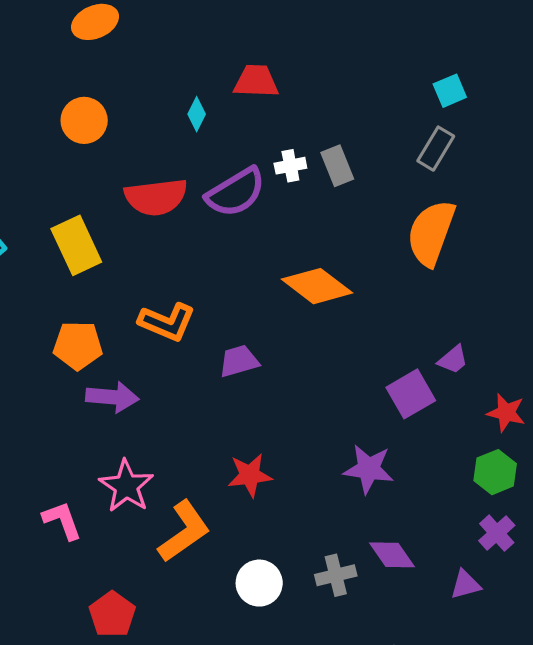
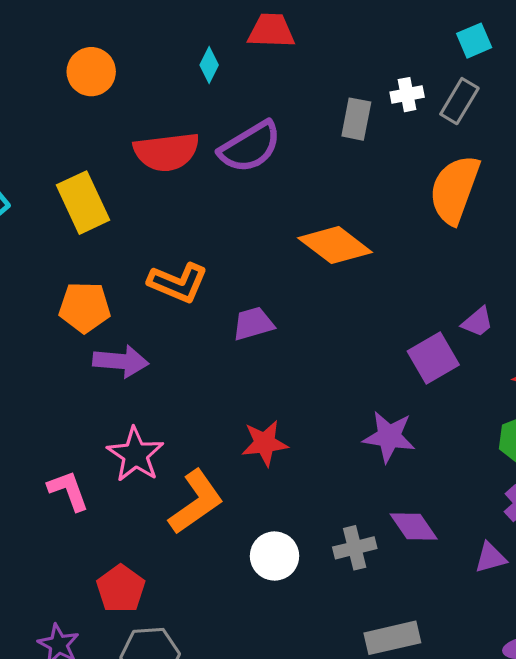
white cross: (290, 166) -> (407, 95), moved
gray rectangle: (337, 166) -> (356, 119), turned 33

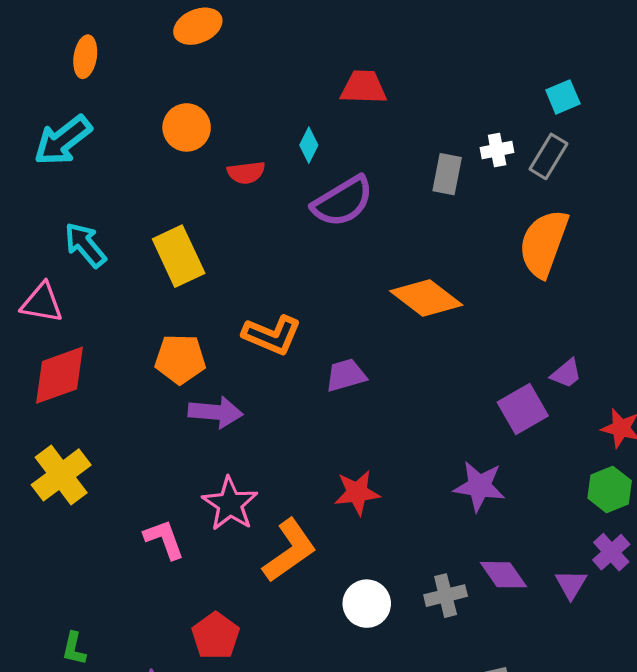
cyan diamond: (209, 65) -> (309, 145), moved
red semicircle: (166, 152) -> (246, 173), moved, size x0.6
purple triangle: (490, 558) -> (571, 584), moved, turned -44

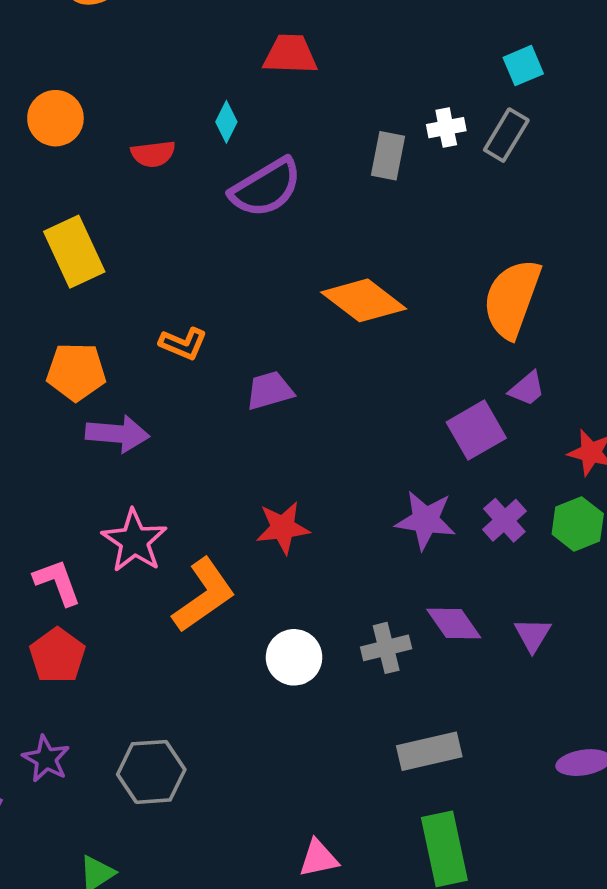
orange circle: (187, 127) -> (55, 118), moved
orange semicircle: (544, 243) -> (512, 299), moved
orange L-shape: (272, 335) -> (183, 344), size x0.7
purple cross: (611, 552) -> (504, 520), moved
red pentagon: (216, 636) -> (57, 655), moved

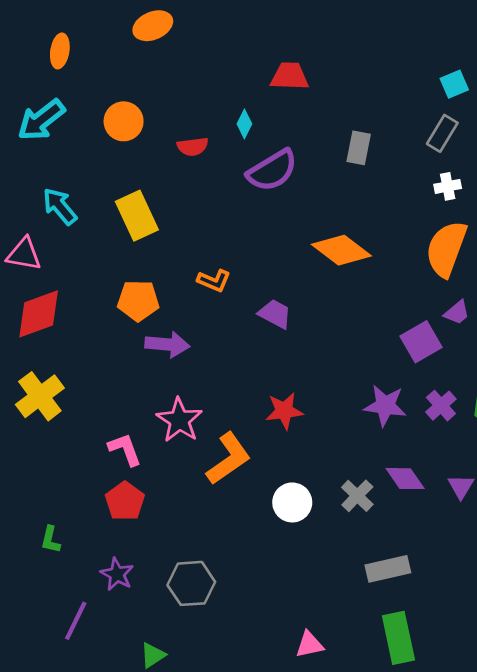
white cross: (446, 128) -> (448, 186), moved
purple trapezoid: (270, 391) -> (275, 314), turned 44
gray cross: (386, 648) -> (357, 496), turned -32

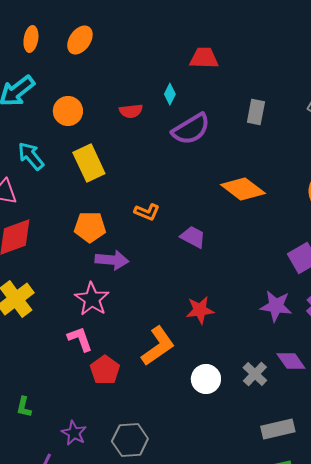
orange ellipse: (153, 26) -> (80, 40), moved, turned -32
orange circle: (124, 121) -> (68, 111), moved
pink star: (179, 420) -> (92, 299), moved
red pentagon: (125, 501) -> (105, 370), moved

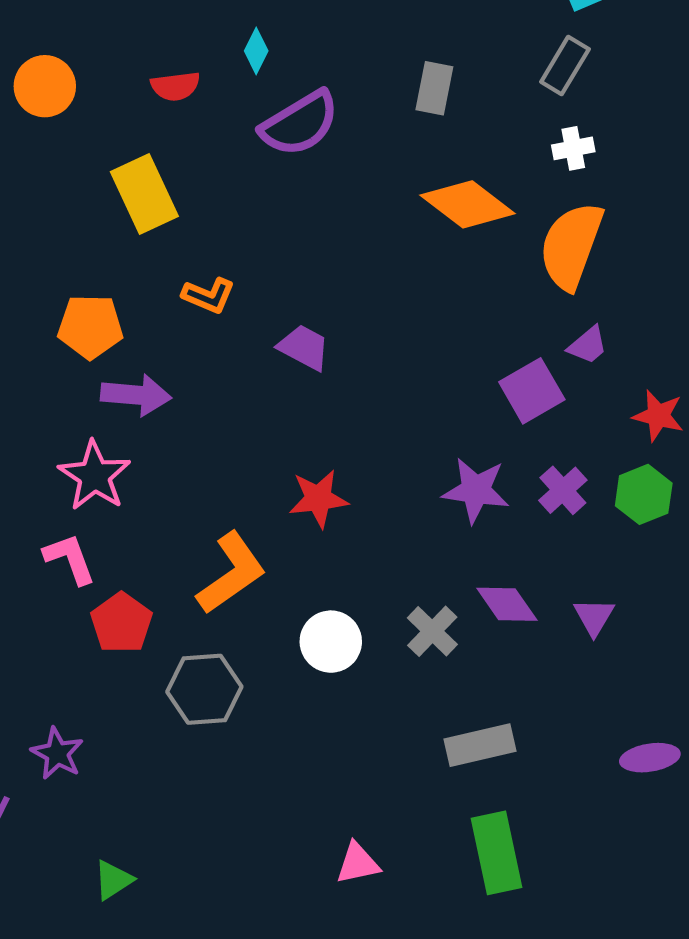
yellow rectangle: (89, 163) -> (144, 194), moved
orange diamond: (243, 189) -> (468, 204), moved
gray hexagon: (130, 440) -> (204, 689), moved

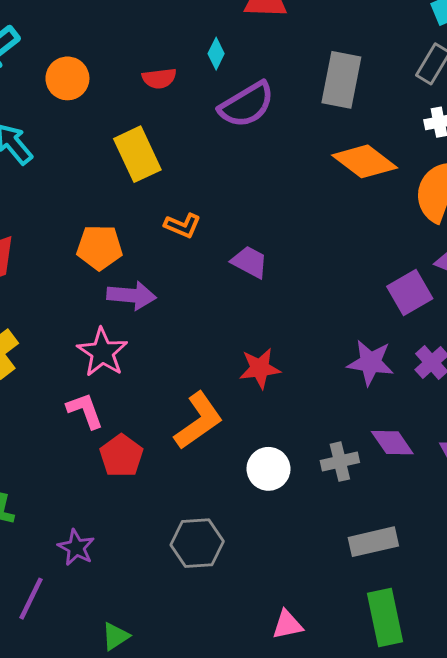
gray rectangle: (434, 88) -> (341, 80), size x1.5
gray cross: (432, 631) -> (340, 462), turned 33
gray hexagon: (204, 689) -> (197, 543), moved

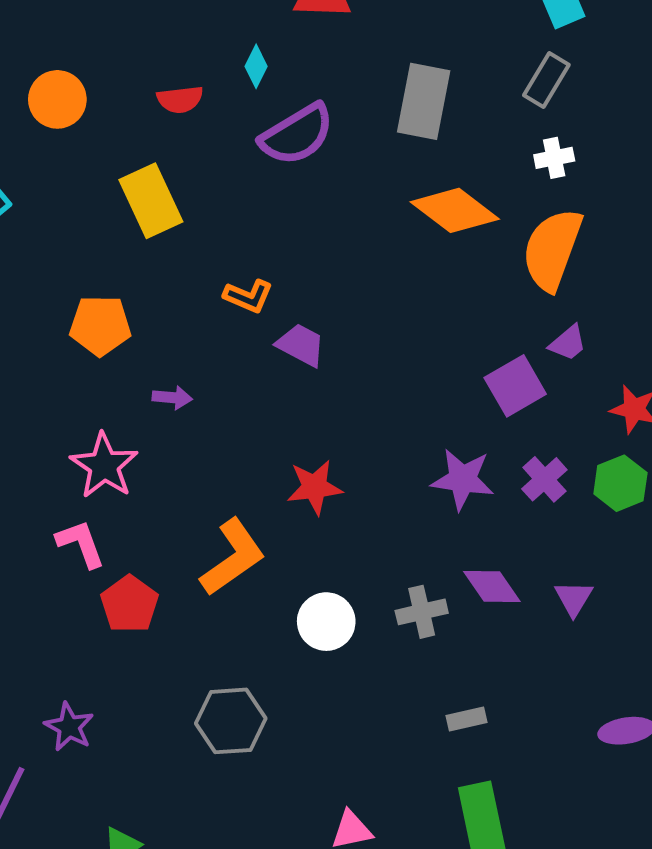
orange L-shape: (183, 226) -> (248, 296), moved
purple arrow: (132, 295) -> (172, 398), moved, size x0.6
gray rectangle: (373, 542) -> (466, 719), size x0.6

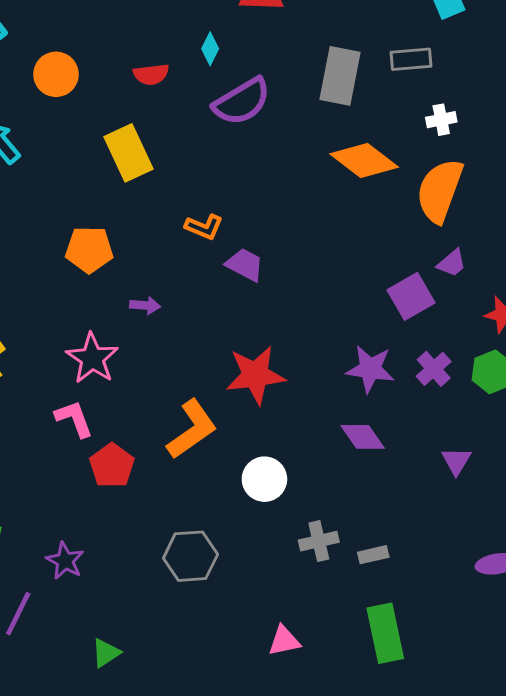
gray rectangle: (546, 80) -> (411, 59), moved, turned 54
red star: (315, 487) -> (255, 375), size x1.4
purple diamond: (492, 587) -> (363, 437), moved
gray cross: (422, 612) -> (319, 541), moved

